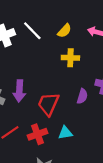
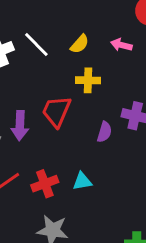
red trapezoid: (48, 104) -> (56, 111), moved

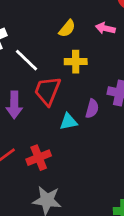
white line: (36, 45) -> (26, 60), moved
cyan triangle: (82, 181) -> (68, 122), moved

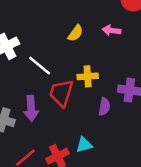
yellow cross: (76, 62) -> (88, 76), moved
cyan triangle: (68, 122) -> (84, 145), moved

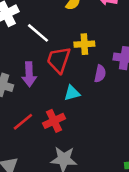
cyan triangle: (84, 145) -> (72, 93), moved

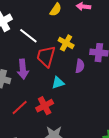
yellow cross: (84, 44) -> (66, 43), turned 35

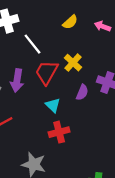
cyan triangle: (58, 83) -> (53, 105), turned 48
red cross: (45, 106) -> (59, 132), moved

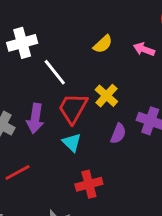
cyan triangle: (53, 105) -> (72, 142), moved

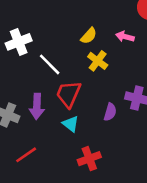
yellow cross: (106, 96) -> (98, 61), moved

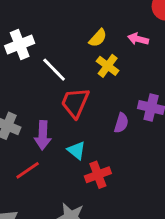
purple arrow: (37, 106) -> (43, 135), moved
cyan triangle: (71, 124) -> (76, 150), moved

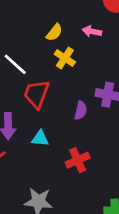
cyan triangle: (76, 150) -> (40, 138), turned -30
red cross: (98, 175) -> (78, 160), moved

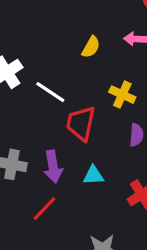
yellow cross: (65, 58) -> (122, 95), moved

